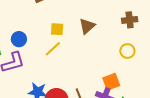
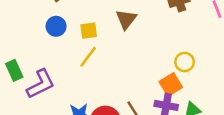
blue circle: (19, 39) -> (56, 26), moved
yellow circle: (127, 51) -> (185, 62), moved

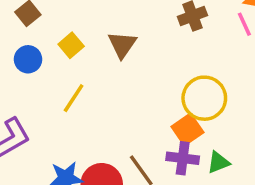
yellow square: (89, 31) -> (71, 45), moved, turned -30
yellow circle: (185, 62) -> (204, 98), size x1.6

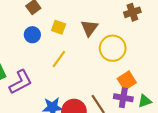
yellow square: (71, 45) -> (59, 27), turned -32
yellow circle: (204, 98) -> (113, 48), moved

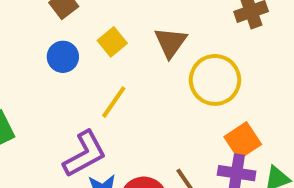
yellow square: (59, 27) -> (112, 42), turned 32
purple L-shape: (21, 82) -> (85, 154), moved

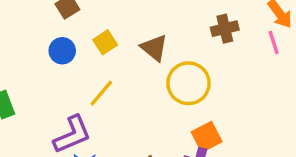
brown triangle: (171, 42) -> (154, 48), turned -32

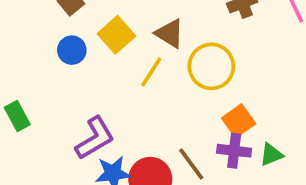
yellow square: (105, 42) -> (116, 35), size x1.4
yellow line: (101, 93) -> (151, 72), moved

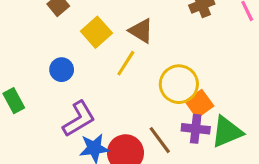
blue circle: (72, 50) -> (62, 70), moved
yellow circle: (211, 66) -> (179, 84), moved
green triangle: (271, 155) -> (227, 132), size x1.6

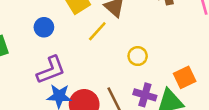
yellow circle: (179, 84) -> (138, 56), size x0.6
orange square: (199, 104) -> (185, 77), moved

